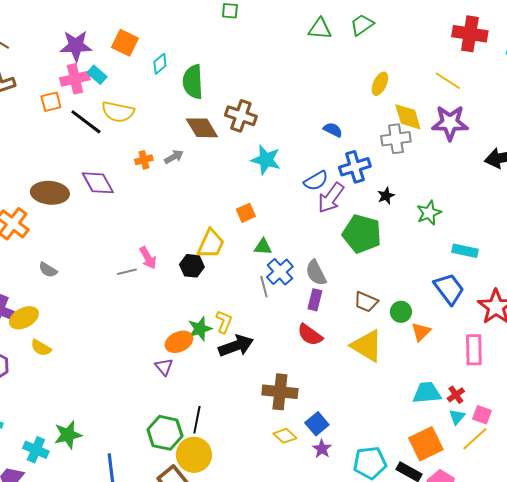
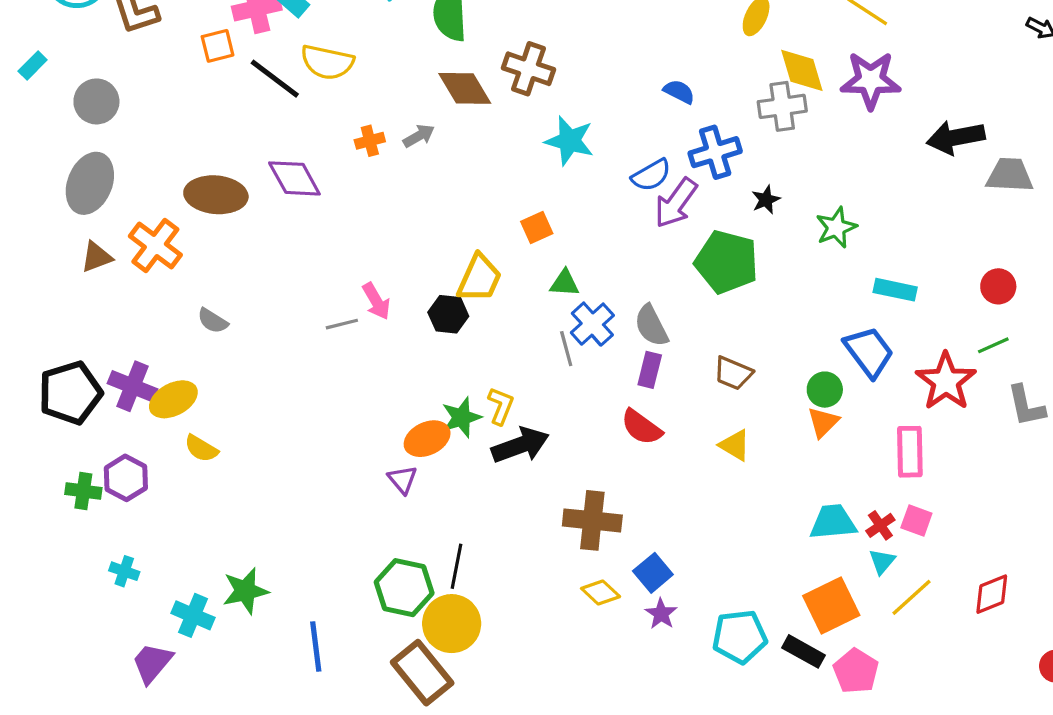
green circle: (401, 312) -> (825, 390), moved
yellow triangle: (367, 346) -> (735, 445), size x0.6
pink square: (482, 415) -> (916, 520), moved

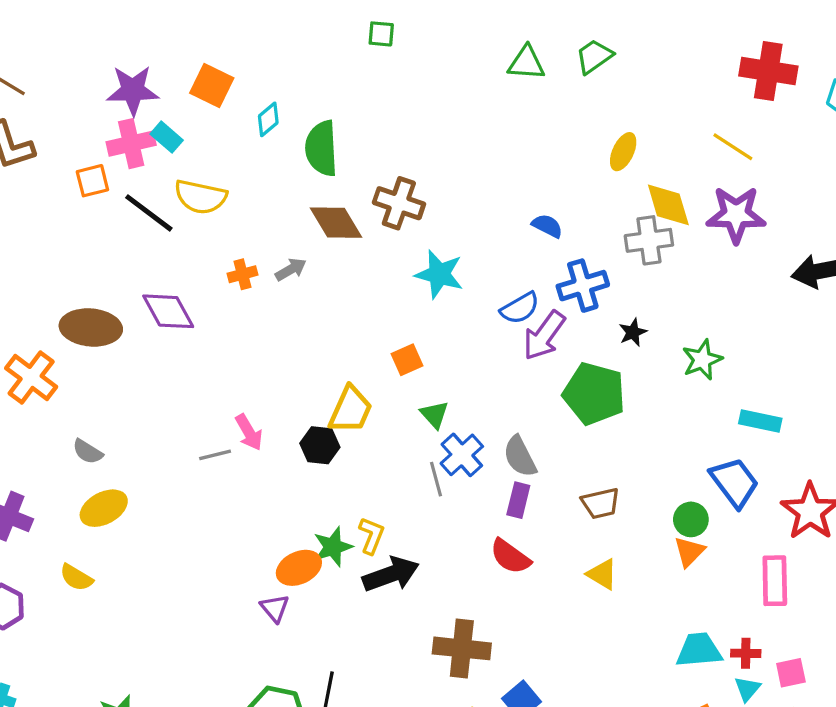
green triangle: (565, 283) -> (434, 415), turned 44
brown trapezoid: (733, 373) -> (601, 503), turned -36
yellow ellipse: (173, 399) -> (104, 508), moved
pink square: (916, 520) -> (791, 673), moved, turned -32
red cross: (880, 525) -> (746, 653), turned 36

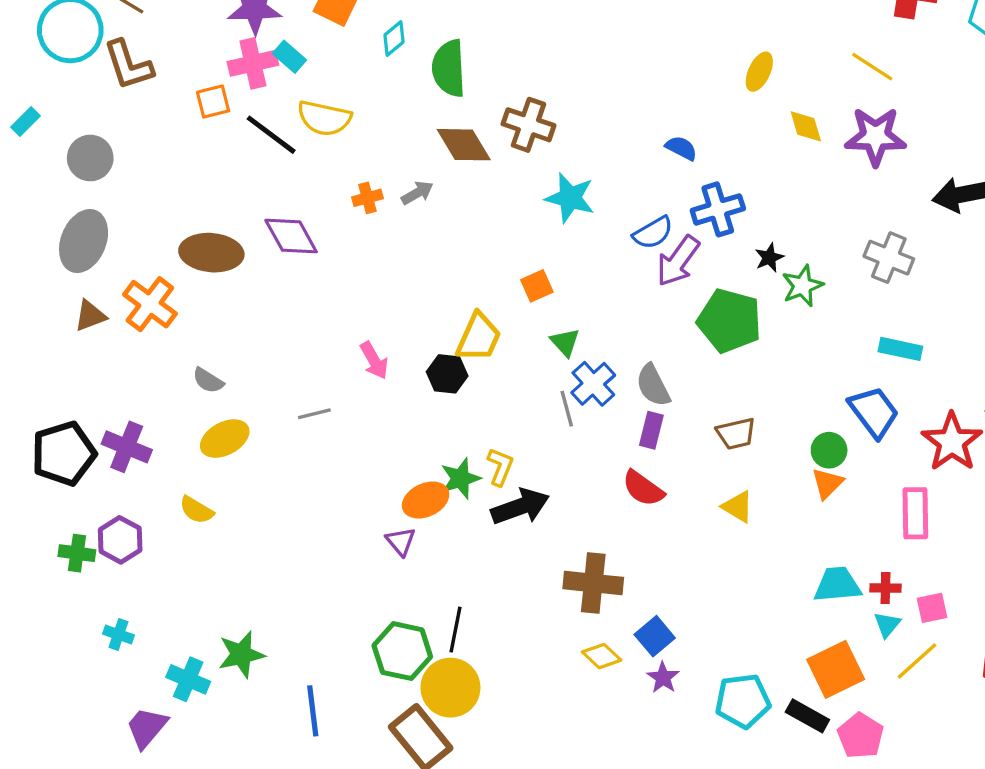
yellow diamond: (668, 205) -> (806, 126), size x0.7
gray cross: (649, 240) -> (889, 258), moved, turned 30
green star: (702, 360) -> (802, 286), moved
gray line: (215, 455) -> (314, 414), moved

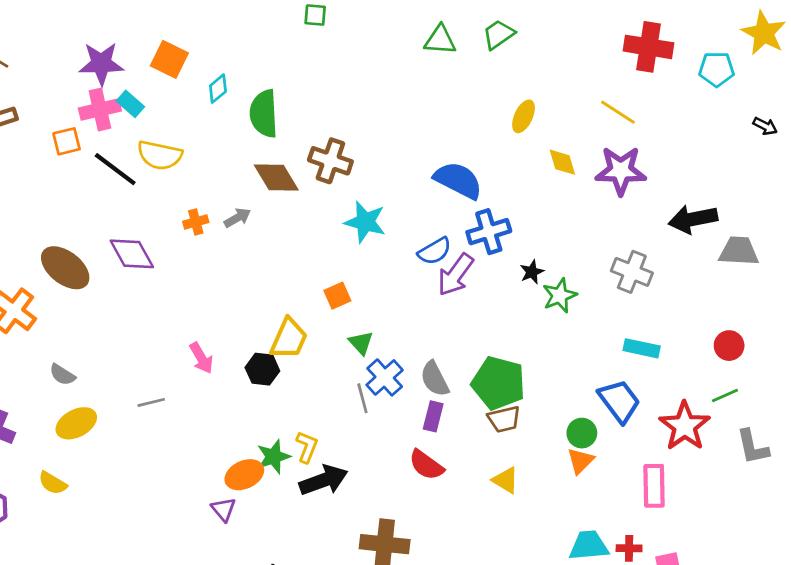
blue semicircle: (681, 148) -> (458, 180), size x1.8
brown ellipse: (211, 253) -> (65, 268), turned 33
green pentagon: (729, 321) -> (499, 383), moved

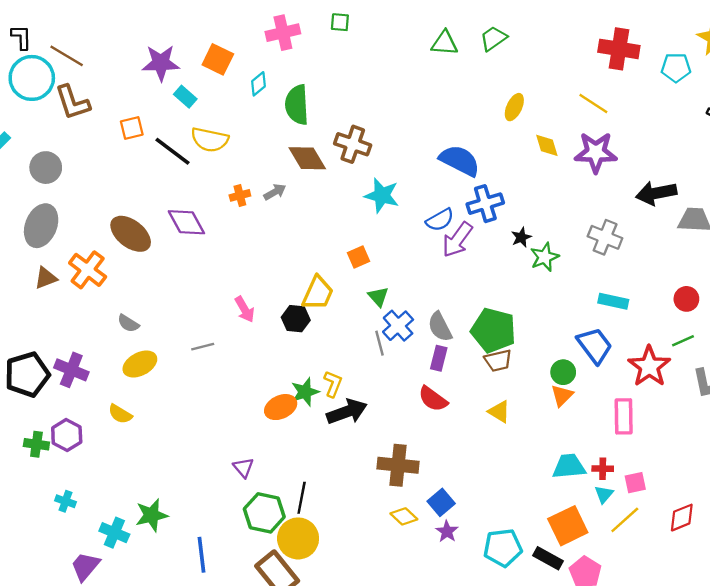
pink cross: (100, 109) -> (283, 33), moved
purple triangle: (223, 509) -> (243, 468), moved

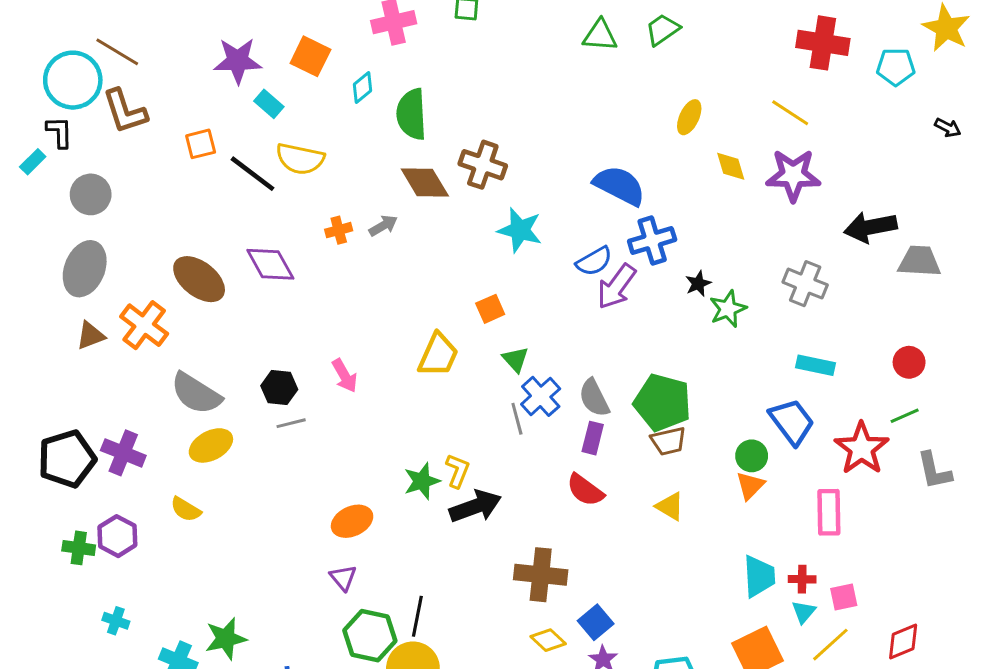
black L-shape: (21, 37) -> (59, 132), moved
black hexagon: (296, 319) -> (279, 388), moved
gray semicircle: (128, 323) -> (196, 393), size x1.8
orange ellipse: (281, 407) -> (352, 521), moved
cyan trapezoid: (569, 466) -> (759, 576), turned 92

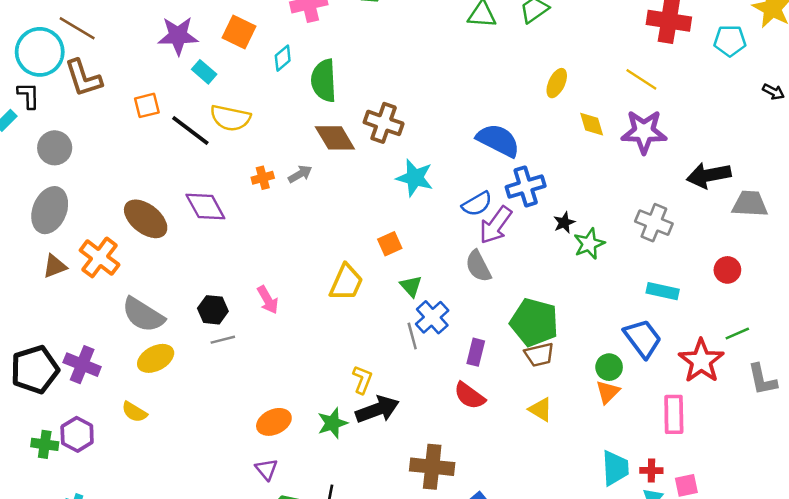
red circle: (909, 362) -> (727, 270), moved
gray semicircle: (594, 398) -> (478, 266), moved
green star: (422, 481) -> (332, 423), moved

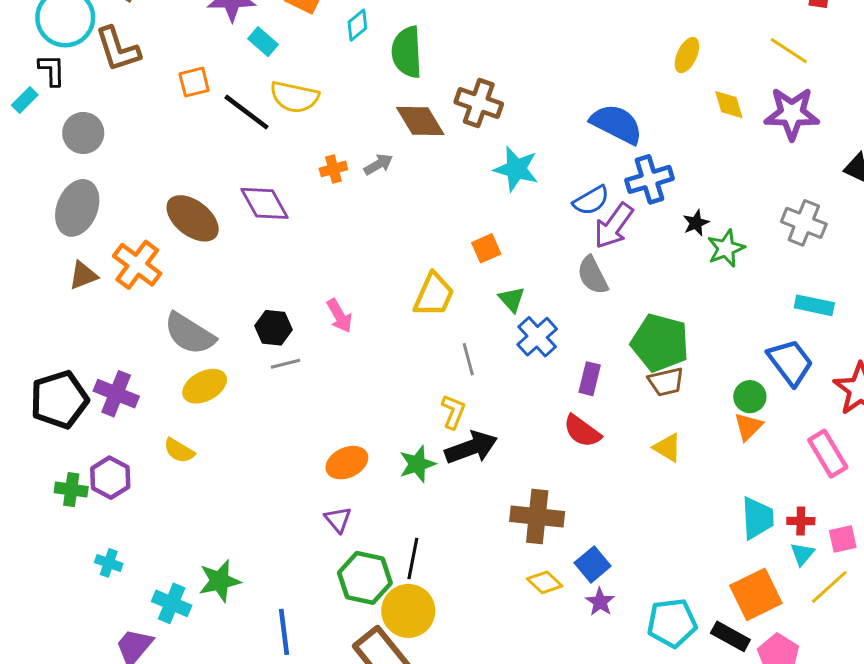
gray line: (412, 336) -> (468, 359), moved
pink rectangle: (674, 414) -> (828, 454), turned -30

